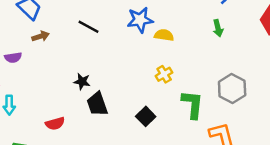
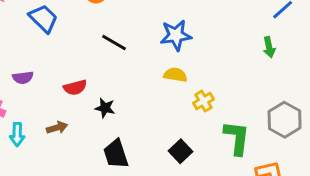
yellow semicircle: (164, 35) -> (175, 75), moved
brown arrow: (41, 36) -> (57, 128), moved
black trapezoid: (97, 104) -> (116, 154), moved
red semicircle: (55, 124) -> (75, 87), moved

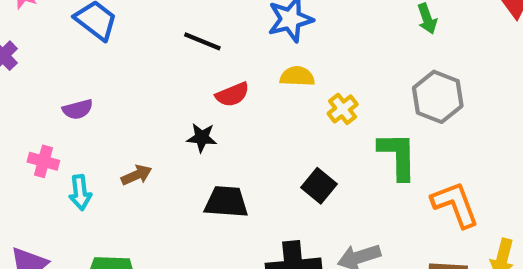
red semicircle: (75, 87) -> (232, 94), moved
gray hexagon: (285, 120) -> (438, 97), moved
black trapezoid: (116, 154) -> (226, 202), turned 120

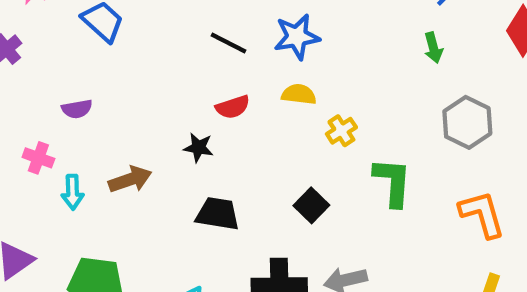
black line: (202, 41) -> (229, 43), moved
gray hexagon: (438, 97) -> (467, 122), moved
brown arrow: (136, 175) -> (130, 179), size x1.4
orange L-shape: (455, 204) -> (482, 214), moved

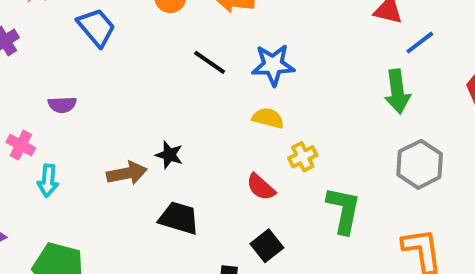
green arrow: (433, 48) -> (397, 91), size x1.5
red semicircle: (233, 107) -> (261, 187), moved, turned 52
brown arrow: (130, 179) -> (127, 173), moved
black square: (311, 205) -> (267, 246), moved

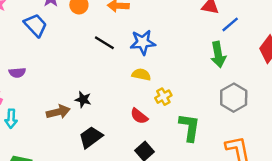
black trapezoid: (179, 218) -> (91, 137), turned -50

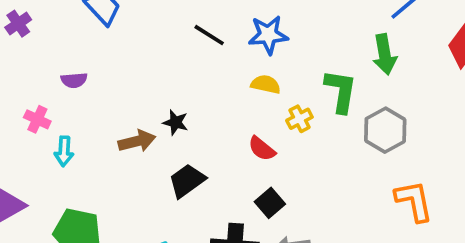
gray hexagon: (234, 98) -> (385, 130), moved
green L-shape: (189, 127) -> (341, 91), moved

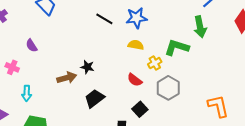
purple semicircle: (74, 80) -> (32, 46), turned 64
green L-shape: (341, 91) -> (177, 47), turned -80
gray hexagon: (385, 130) -> (168, 88), moved
cyan arrow: (64, 151) -> (27, 93), moved

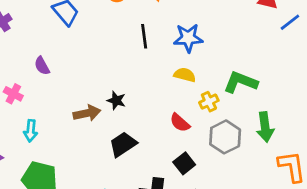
black line: (104, 19) -> (144, 36), turned 48
green arrow: (200, 27) -> (265, 127), moved

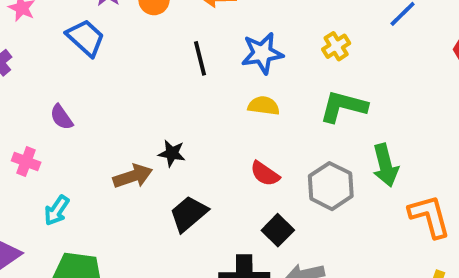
yellow cross: (209, 102) -> (336, 46), moved
cyan arrow: (31, 131) -> (57, 210), turned 35

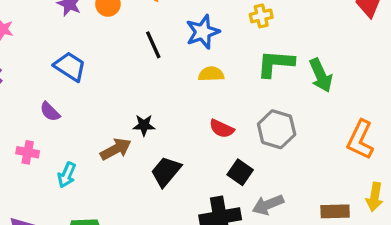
blue trapezoid: (86, 38) -> (70, 67), moved
yellow cross: (336, 46) -> (261, 16), turned 30
green arrow: (385, 165) -> (321, 75), moved
cyan arrow: (57, 210) -> (67, 175), moved
orange L-shape: (430, 216) -> (360, 140), turned -129

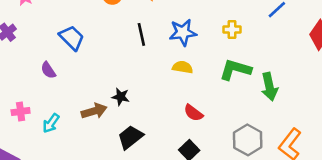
red semicircle: (222, 129) -> (193, 113), moved
gray hexagon: (277, 129) -> (248, 140), moved
pink cross: (28, 152) -> (21, 112), moved, turned -30

